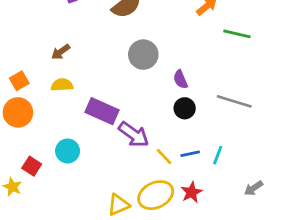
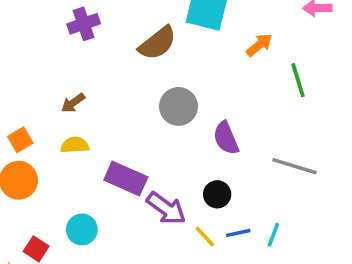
green line: (237, 34) -> (298, 80), turned 60
purple semicircle: (180, 79) -> (226, 138), size x1.4
black circle: (185, 108) -> (217, 194), moved

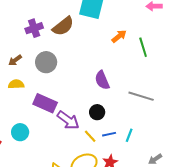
purple cross: (84, 24) -> (34, 28), moved
orange arrow: (259, 45) -> (119, 36), moved
gray circle: (178, 106) -> (46, 62), moved

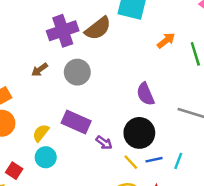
purple cross: (34, 28) -> (63, 31), size x1.4
yellow semicircle: (16, 84) -> (41, 133), moved, turned -49
black circle: (97, 112) -> (139, 133), size x1.6
purple arrow: (68, 120) -> (104, 143), size x0.6

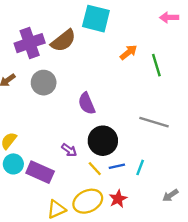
purple semicircle: (145, 94) -> (87, 103), moved
purple rectangle: (76, 122) -> (40, 172), moved

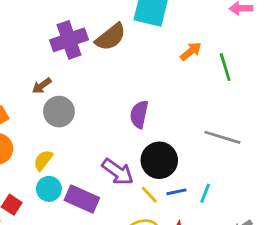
gray circle: (44, 83) -> (59, 112), moved
purple semicircle: (87, 103) -> (139, 114), turned 35
purple arrow: (69, 150) -> (118, 172), size x1.6

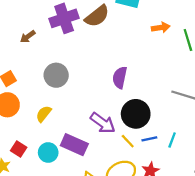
orange arrow: (191, 51) -> (161, 27), turned 30
brown arrow: (42, 86) -> (28, 37), moved
cyan circle: (49, 189) -> (48, 153), moved

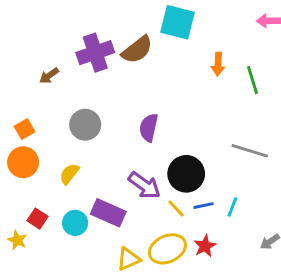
orange arrow: (161, 27) -> (218, 64), turned 102
purple semicircle: (120, 77) -> (149, 128), moved

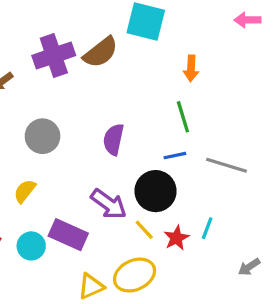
green line: (253, 80) -> (183, 117), moved
blue line: (204, 206) -> (175, 156), moved
red star: (205, 246) -> (176, 238), moved

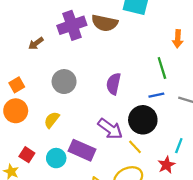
brown semicircle: (101, 52) -> (105, 23), turned 50
orange arrow: (191, 68) -> (178, 39), moved
red star: (176, 238) -> (166, 165), moved

